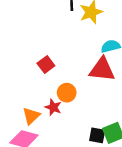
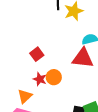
red star: (53, 107) -> (40, 79), moved

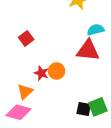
red square: (37, 54) -> (26, 38), moved

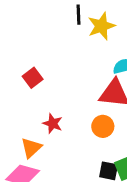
orange circle: (57, 71) -> (103, 126), moved

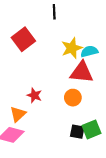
yellow star: (101, 26) -> (72, 48), moved
red square: (33, 78) -> (23, 39), moved, size x1.5

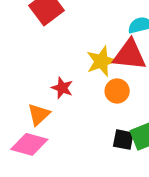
yellow star: (72, 48) -> (101, 61), moved

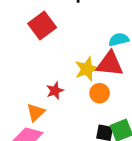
red star: (62, 88) -> (55, 91), turned 30

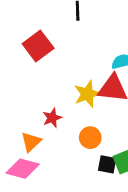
orange circle: (100, 93) -> (90, 138), moved

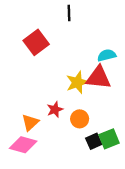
red star: (52, 118) -> (55, 109), moved
black square: (107, 164) -> (94, 141), turned -35

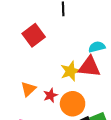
orange circle: (80, 119) -> (73, 104), size x1.5
orange triangle: (30, 122) -> (28, 89), moved

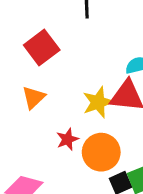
orange triangle: (28, 89) -> (34, 97), moved

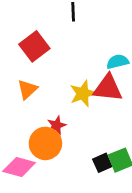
orange circle: (101, 152) -> (45, 143), moved

